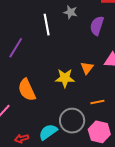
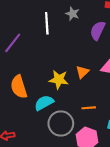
cyan semicircle: (48, 132) -> (44, 103), moved

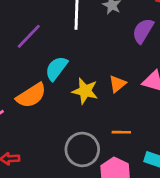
orange semicircle: (19, 87) -> (31, 95), turned -110
cyan semicircle: (44, 103) -> (56, 68), moved, turned -30

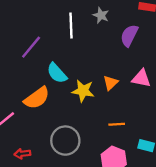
cyan semicircle: (56, 68) -> (57, 73), turned -75
gray circle: (82, 149) -> (65, 141), moved

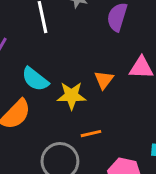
orange line: (117, 124) -> (91, 134), moved

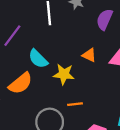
orange triangle: (104, 80) -> (89, 55), moved, turned -48

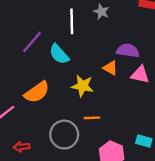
purple semicircle: (104, 19) -> (128, 51), moved, turned 70
cyan semicircle: (38, 59) -> (59, 54), moved

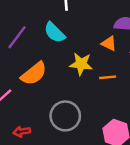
purple line: (32, 42) -> (17, 37), moved
orange line: (92, 118) -> (108, 77), moved

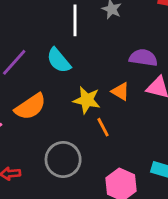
orange triangle: (109, 43) -> (120, 91), moved
orange line: (108, 77) -> (103, 127), moved, turned 63

